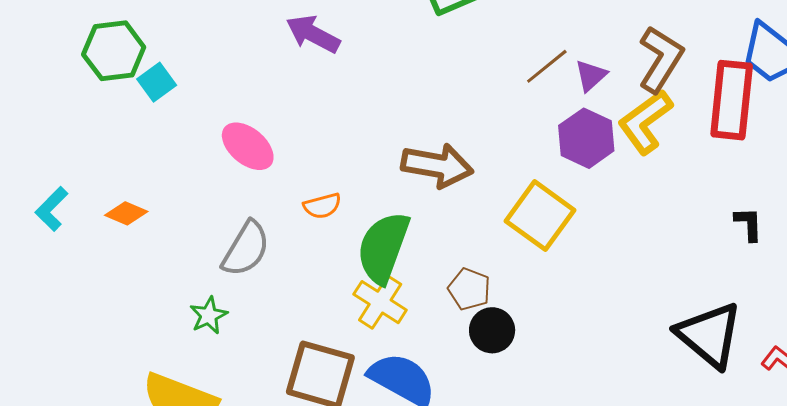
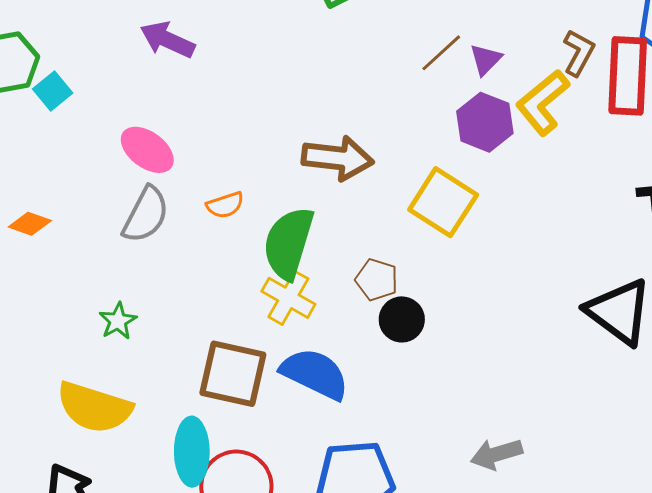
purple arrow: (313, 34) -> (167, 40), moved
brown L-shape: (661, 59) -> (579, 53), moved, size x0.7
gray semicircle: (246, 249) -> (146, 215), moved

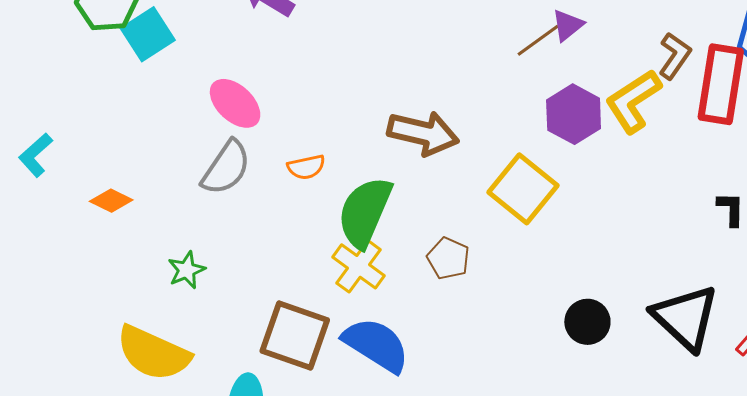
purple triangle: (486, 59) -> (568, 25), moved
cyan square: (53, 91) -> (148, 34), size x1.4
orange diamond: (30, 224) -> (111, 201), moved
black circle: (402, 319) -> (587, 322), moved

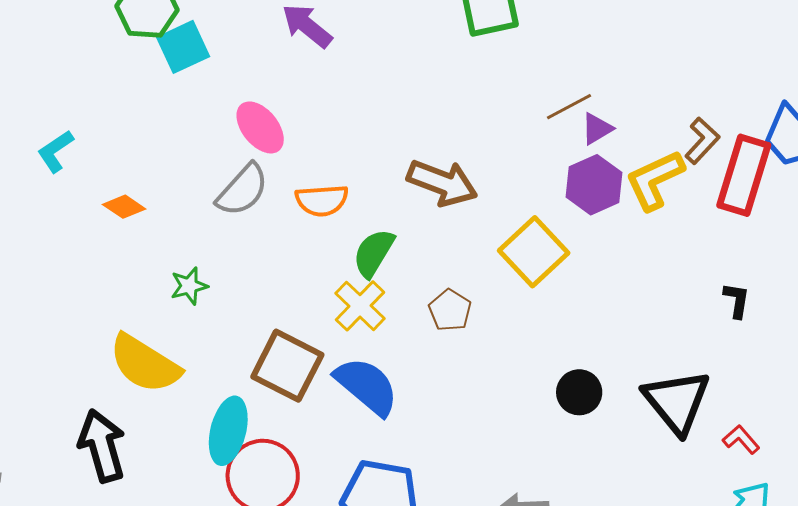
purple triangle: (568, 25) -> (597, 129), moved
orange semicircle: (306, 167) -> (322, 200), size x1.4
green semicircle: (365, 212) -> (374, 253), size x0.7

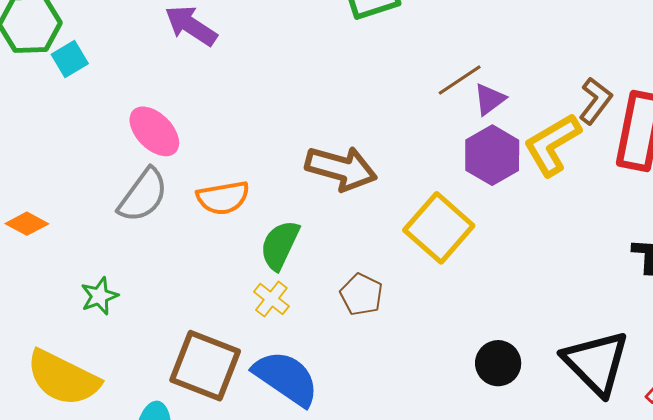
cyan square: (183, 47) -> (70, 59), size x0.7
yellow cross: (360, 306) -> (271, 299), size x0.7

